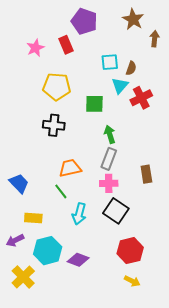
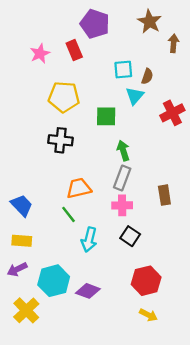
red cross: (141, 98) -> (172, 113), moved
black square: (116, 211) -> (130, 236), size x0.7
yellow rectangle: (33, 218) -> (22, 241), moved

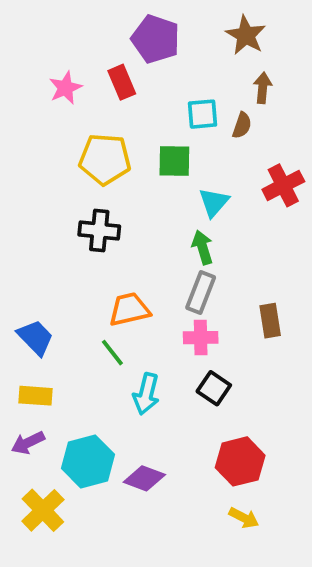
brown arrow: (174, 43) -> (263, 88), moved
cyan triangle: (135, 96) -> (214, 202), moved
green square: (106, 116) -> (174, 161), moved

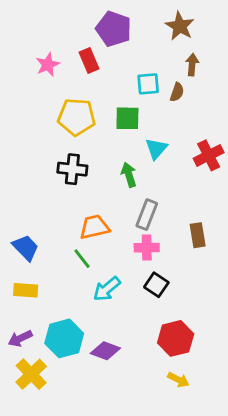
red cross: (283, 185) -> (209, 155), moved
green arrow: (203, 247) -> (129, 175), moved
cyan arrow: (146, 394) -> (107, 289), turned 36
purple arrow: (28, 443) -> (20, 338), moved

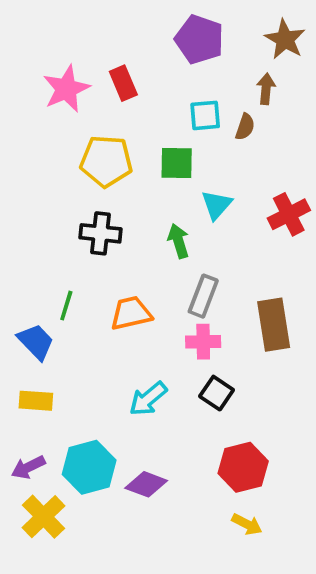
brown star: (180, 26) -> (285, 39), moved
purple pentagon: (114, 29) -> (199, 39), moved
pink star: (48, 65) -> (66, 89), size x1.4
brown rectangle: (198, 235) -> (274, 325), size x1.5
green line: (82, 259) -> (66, 306), moved, turned 55

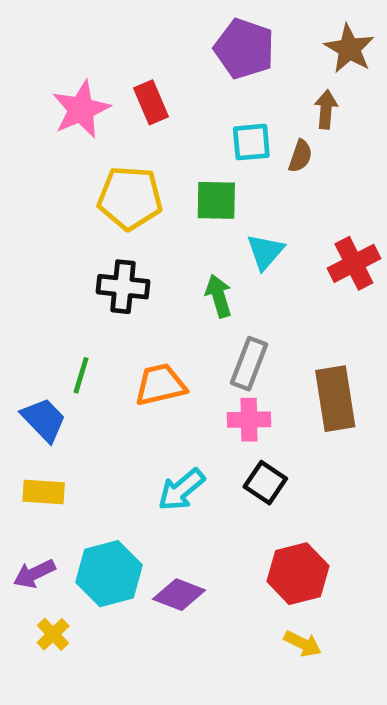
yellow cross: (43, 517) -> (53, 634), size x0.6

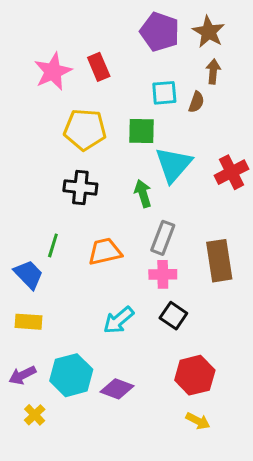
brown star: (349, 49) -> (209, 32), moved
cyan triangle: (265, 252) -> (173, 165), size x1.5

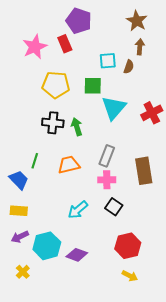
purple pentagon: (160, 32) -> (79, 21), moved
green arrow: (143, 194) -> (77, 127), moved
purple arrow: (22, 375) -> (20, 237), moved

